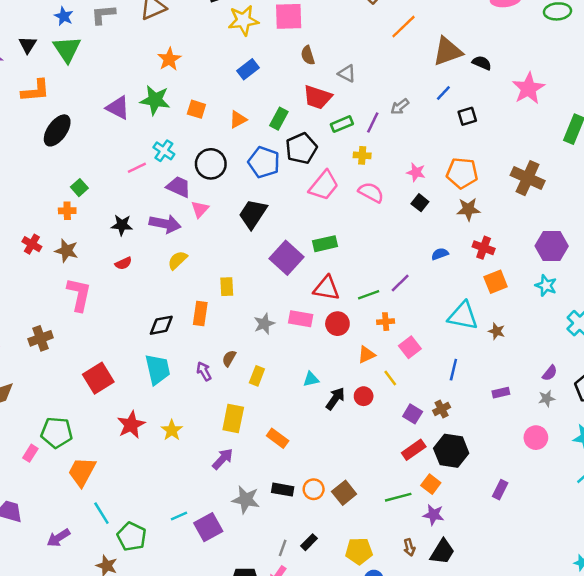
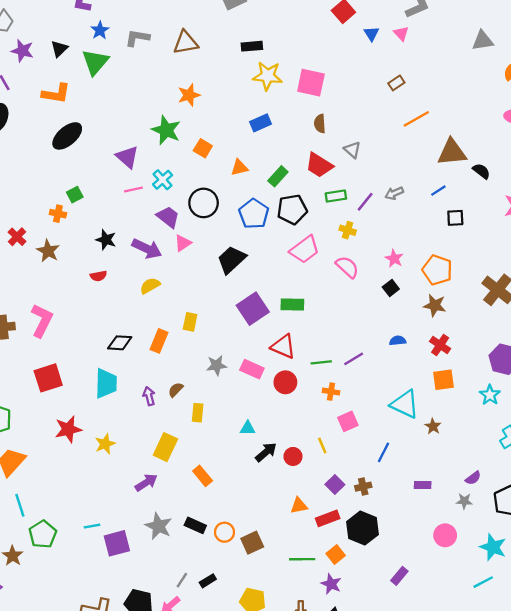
purple triangle: (118, 108) -> (127, 157), moved
pink L-shape: (79, 294) -> (42, 320), moved
orange triangle: (366, 355) -> (299, 506), moved
yellow rectangle: (257, 376) -> (198, 413), turned -30

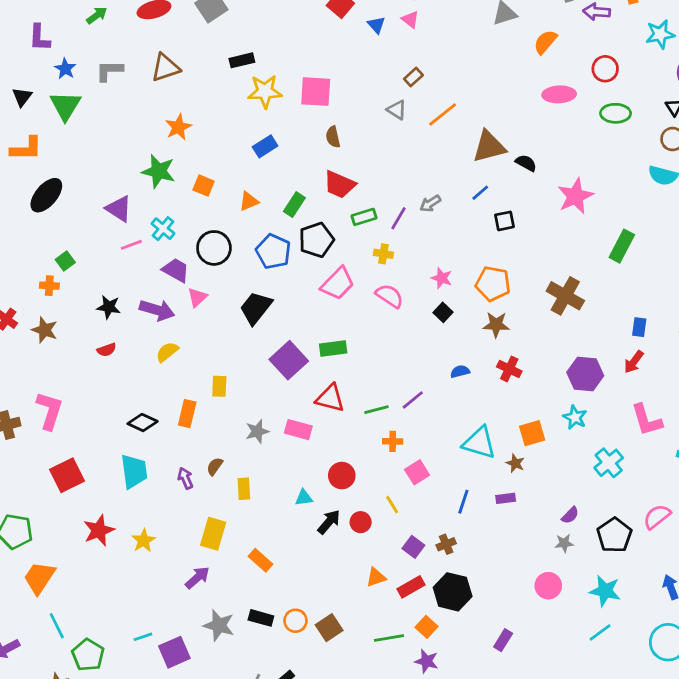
gray triangle: (352, 150) -> (397, 110), moved
black diamond: (120, 343) -> (143, 423), turned 30
orange square: (443, 380) -> (532, 433), moved
red circle: (285, 382) -> (342, 476), moved
purple rectangle: (423, 485) -> (506, 498), moved

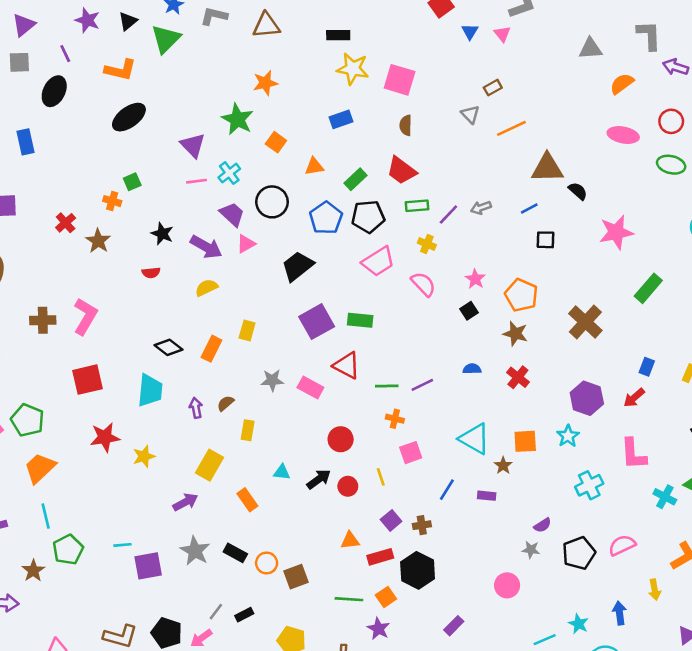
cyan triangle: (304, 498) -> (282, 472), moved
cyan star: (605, 591) -> (579, 624), moved, size x0.7

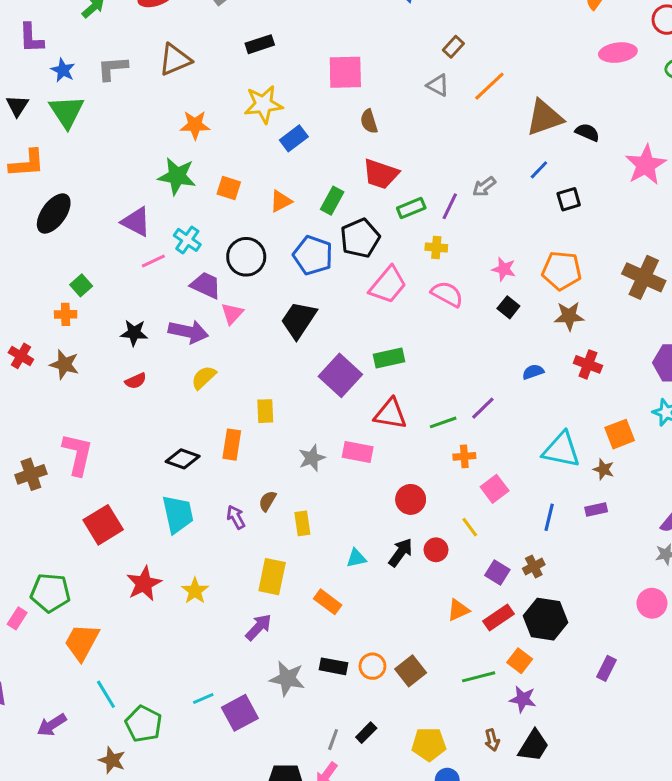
yellow star: (353, 69) -> (263, 104), moved
orange star: (265, 83) -> (195, 125), turned 30

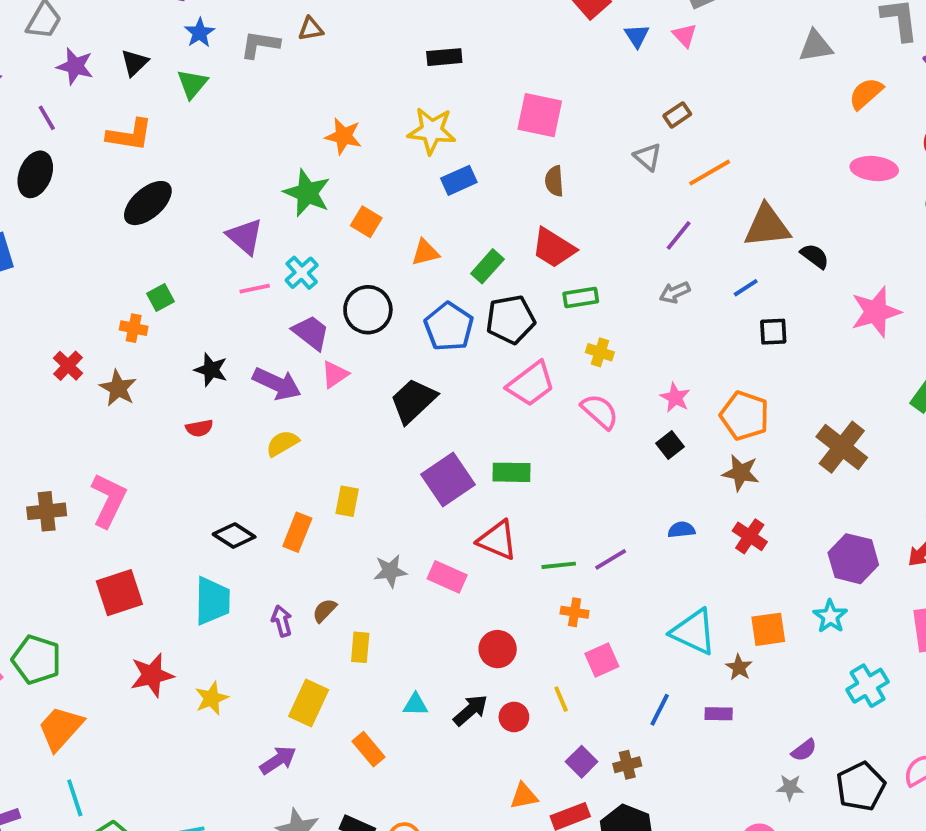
brown triangle: (175, 60) -> (311, 29), moved, size x0.6
green triangle: (67, 112) -> (192, 84), size x0.7
purple line: (450, 206) -> (679, 235), moved

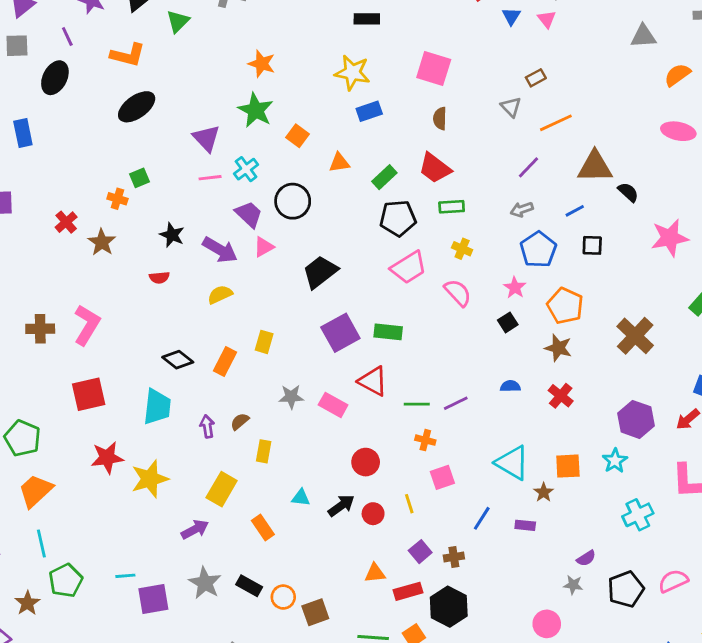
orange star: (343, 136) -> (262, 64), moved
blue pentagon: (449, 327) -> (538, 250), moved
yellow star: (212, 698) -> (150, 479), size x1.5

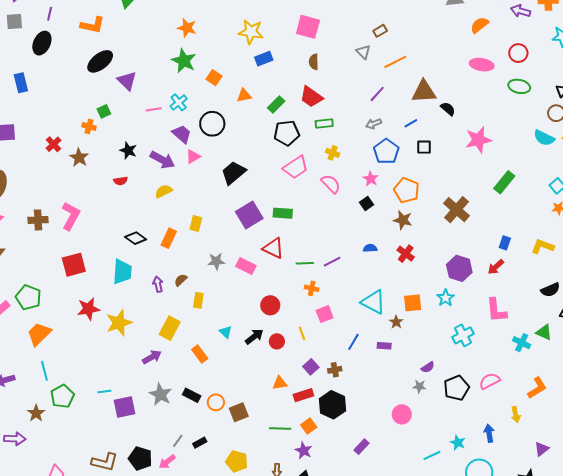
purple line: (67, 37) -> (50, 14), turned 40
purple triangle: (206, 138) -> (127, 81), moved
cyan triangle: (301, 498) -> (226, 332), turned 40

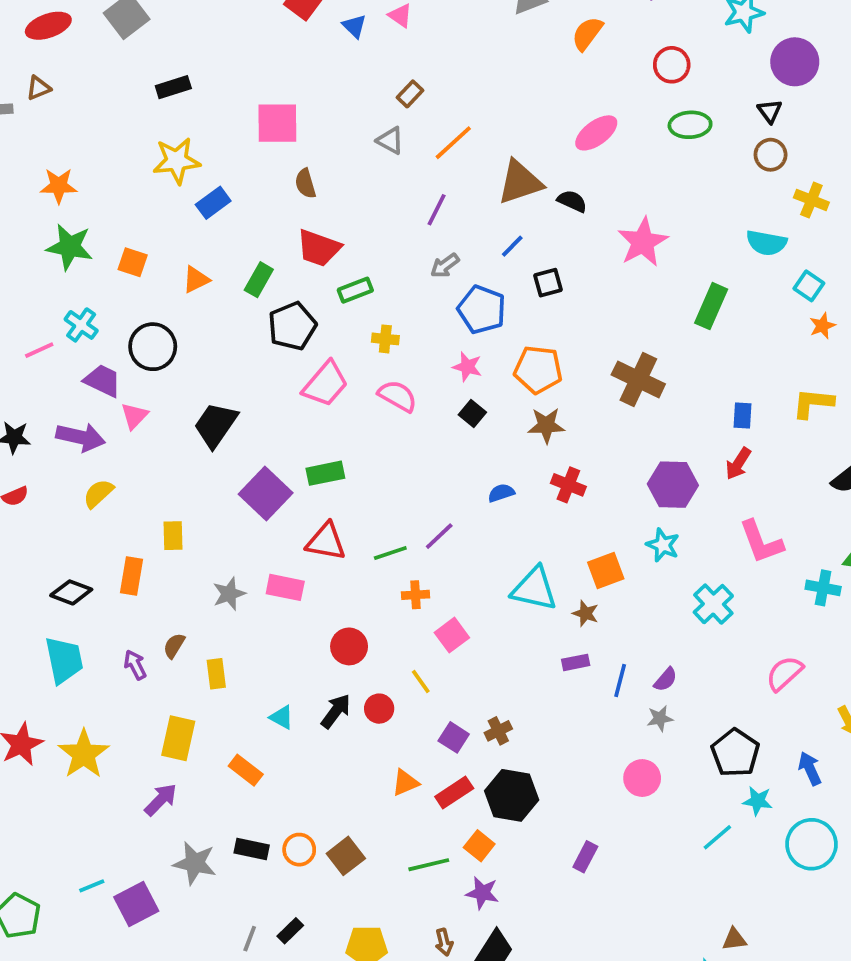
pink ellipse: (482, 65) -> (596, 133), moved, turned -30
cyan semicircle: (544, 138) -> (766, 243), moved
blue line: (353, 342) -> (620, 681), moved
black pentagon: (456, 388) -> (735, 753), moved

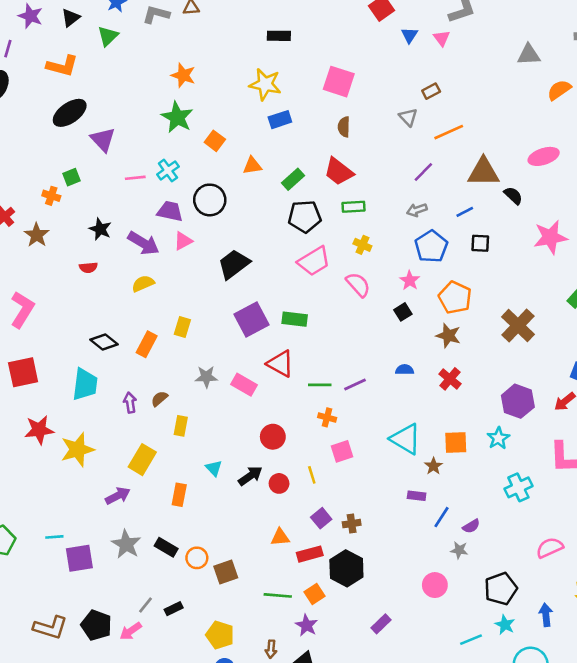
purple trapezoid: (103, 381) -> (170, 211), turned -32
orange rectangle: (246, 770) -> (179, 495), turned 45

